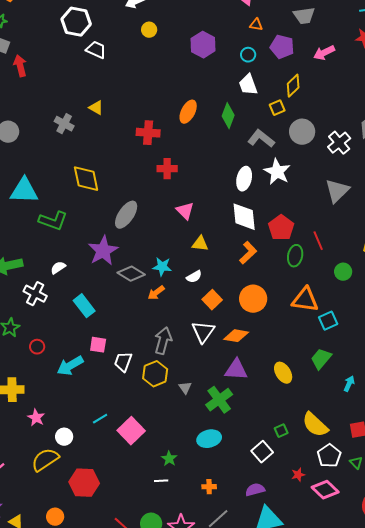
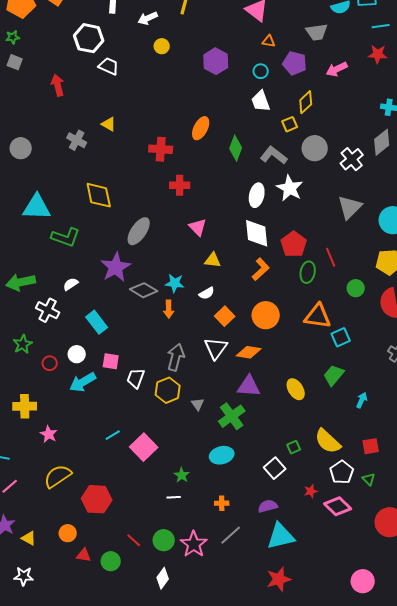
red arrow: (20, 66) -> (58, 85), moved
green diamond: (228, 116) -> (236, 148), moved
orange arrow: (156, 293) -> (169, 309), turned -54
white circle: (64, 437) -> (77, 354), moved

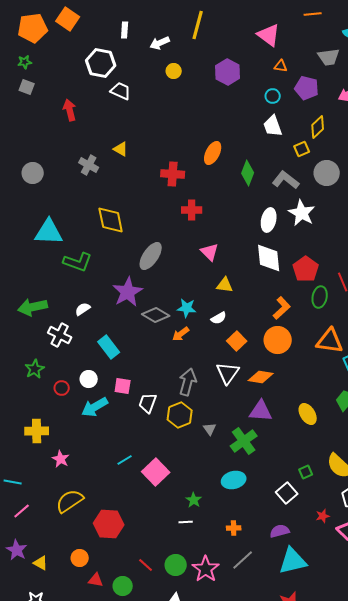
purple hexagon: (216, 61) -> (228, 72), moved
orange L-shape: (261, 269) -> (282, 308), moved
orange arrow: (169, 309) -> (181, 334), turned 54

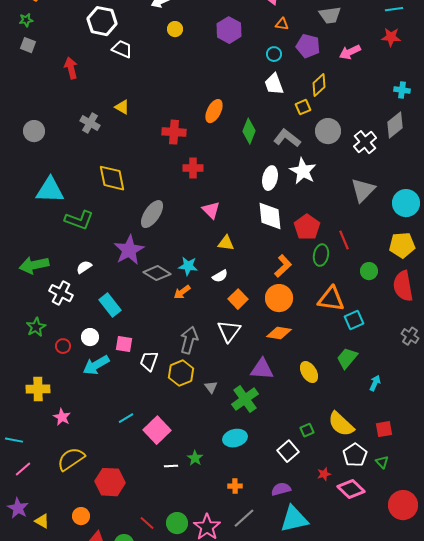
orange diamond: (261, 377) -> (279, 333), moved
white line: (186, 522) -> (171, 466), moved

